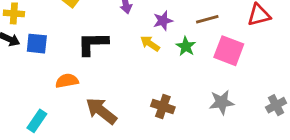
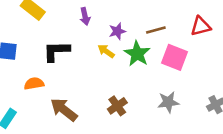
green star: (186, 46) -> (137, 54), size x1.5
brown cross: (163, 107) -> (117, 106), turned 36

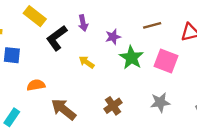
brown line: (156, 30) -> (152, 25), moved
black L-shape: (56, 51) -> (57, 38), moved, turned -35
yellow arrow: (106, 51) -> (87, 62), moved

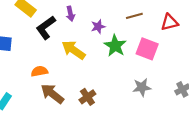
yellow arrow: (87, 62) -> (74, 50), size x1.6
orange semicircle: (36, 85) -> (39, 71), moved
brown cross: (113, 106) -> (87, 97), moved

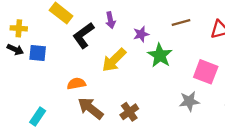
pink square: (147, 49) -> (206, 72), moved
yellow arrow: (74, 50) -> (114, 60), turned -80

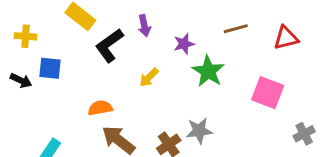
black arrow: (15, 49) -> (21, 80), moved
yellow arrow: (114, 60) -> (149, 77), size x0.6
gray star: (189, 101) -> (199, 131), moved

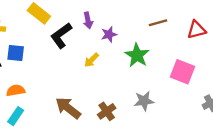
purple star: (184, 44) -> (109, 34), moved
orange semicircle: (100, 108) -> (16, 90), moved
gray star: (199, 131) -> (144, 101), moved

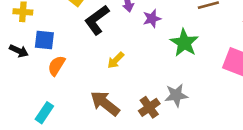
yellow arrow: (91, 60) -> (116, 60), moved
orange semicircle: (16, 90) -> (56, 66), moved, turned -48
gray star: (144, 101) -> (176, 95), moved

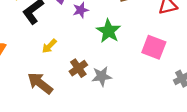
brown cross: (149, 107) -> (78, 68), moved

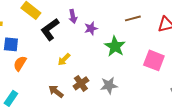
brown cross: (78, 68) -> (81, 83), moved
brown arrow: (40, 83) -> (56, 91), size x0.7

